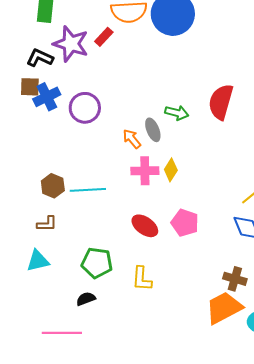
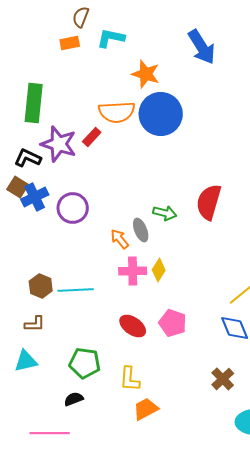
brown square: (30, 87) -> (18, 187), turned 30
brown cross: (235, 279) -> (223, 379), turned 30
orange trapezoid: (224, 308) -> (146, 409), moved, size x0.7

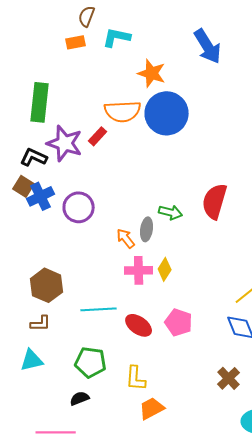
gray ellipse: (141, 230) -> (147, 229), turned 30
brown hexagon: (41, 286) -> (47, 285), size x1.4
cyan line: (76, 290) -> (99, 309), moved

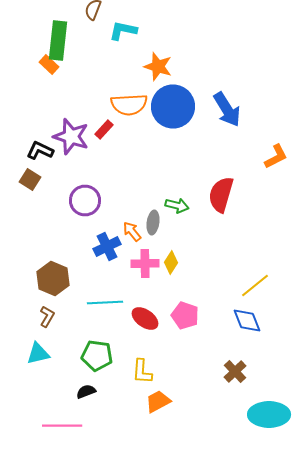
orange rectangle: (76, 42) -> (49, 64), moved, turned 54
blue arrow: (208, 46) -> (227, 110), moved
green rectangle: (40, 102) -> (58, 40), moved
blue cross: (41, 196) -> (107, 246), moved
brown L-shape: (41, 323) -> (47, 316), turned -60

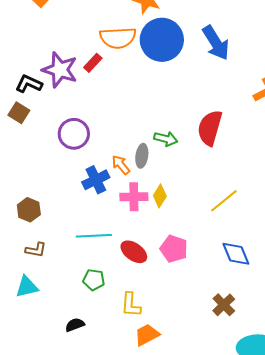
brown hexagon: (53, 278) -> (29, 210), moved, size x0.7
yellow line: (255, 286) -> (224, 201), moved
brown L-shape: (47, 316) -> (36, 250), turned 70
green pentagon: (97, 356) -> (94, 280), moved, size x0.7

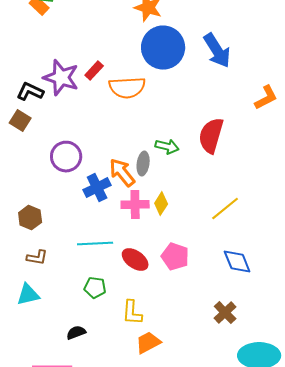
orange semicircle: (118, 38) -> (127, 88), moved
purple circle: (74, 134) -> (66, 157), moved
orange arrow: (121, 165) -> (122, 173), size x1.4

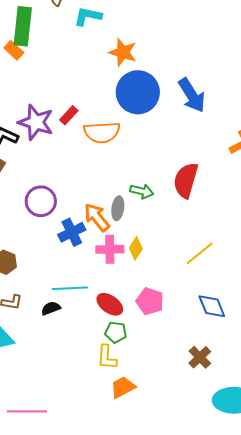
green pentagon: (95, 288) -> (116, 332), moved
black semicircle: (76, 333) -> (51, 308), moved

